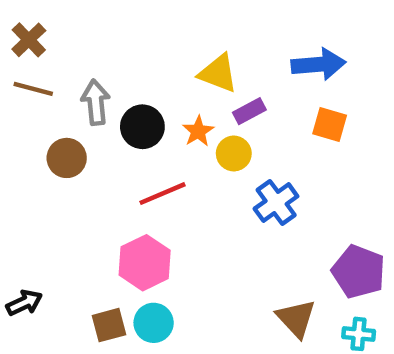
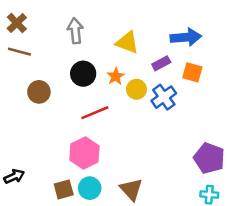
gray arrow: (96, 102) -> (75, 31), moved
purple rectangle: (249, 111) -> (161, 63), moved
blue cross: (276, 203) -> (164, 97), moved
brown triangle: (296, 318) -> (131, 189), moved

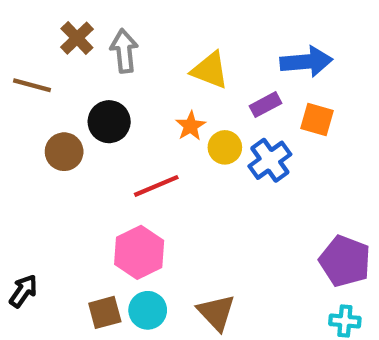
brown cross: (17, 23) -> (77, 38), moved
black circle: (83, 74) -> (109, 122), moved
black arrow: (14, 176) -> (23, 291), turned -30

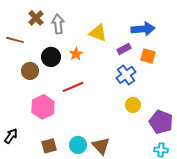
orange star: (191, 126) -> (76, 54), moved
yellow circle: (225, 147) -> (133, 105), moved
pink hexagon: (139, 252) -> (43, 107), moved
cyan circle: (148, 310) -> (78, 145), moved

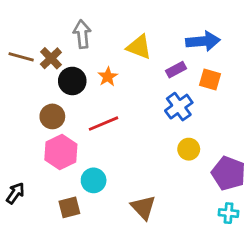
brown cross: (36, 18) -> (51, 58), moved
brown circle: (30, 71) -> (52, 116), moved
cyan circle: (78, 145) -> (94, 180), moved

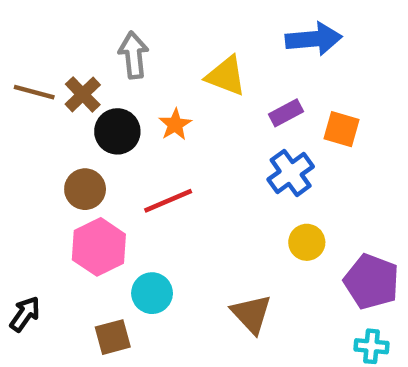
blue arrow: (203, 41) -> (314, 39), moved
brown triangle: (143, 207) -> (251, 314), moved

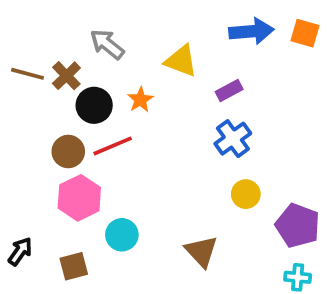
gray arrow: (134, 55) -> (107, 44), turned -45
orange square: (341, 129) -> (305, 33), moved
red line: (168, 201) -> (113, 146), moved
brown square: (113, 337) -> (74, 266), moved

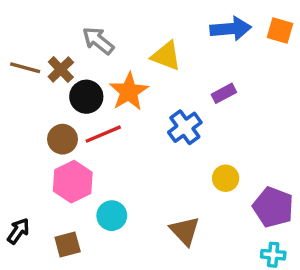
purple rectangle: (229, 90) -> (224, 93), moved
orange star: (140, 100) -> (129, 92), size x1.6
blue cross: (233, 139) -> (185, 127), moved

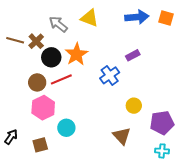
yellow triangle: (166, 56) -> (90, 18), moved
purple pentagon: (273, 207) -> (162, 123), turned -30
brown triangle: (185, 231) -> (122, 136), moved

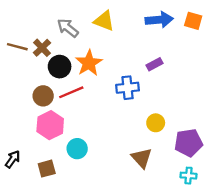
blue cross: (110, 75) -> (128, 88), turned 30

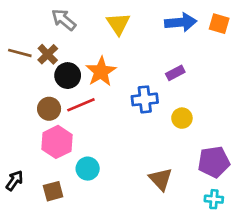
yellow triangle: (104, 21) -> (118, 24), turned 35
gray arrow: (68, 28) -> (64, 20), moved
yellow circle: (156, 123) -> (182, 118), moved

